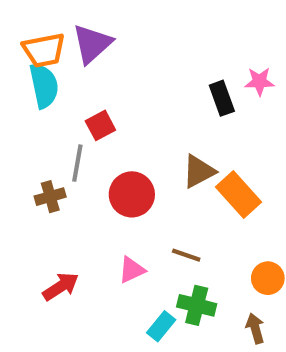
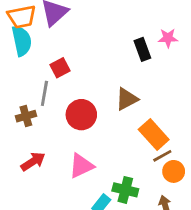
orange rectangle: (239, 194) -> (154, 135), moved
brown line: (186, 255) -> (162, 156), moved, turned -48
pink triangle: (132, 270) -> (81, 166), size x1.4
red arrow: (61, 287) -> (33, 161), moved

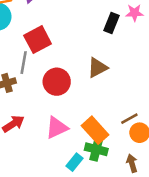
black rectangle: (142, 49) -> (112, 23), turned 42
red square: (60, 68) -> (38, 40), size x1.5
orange rectangle: (154, 135) -> (95, 130), moved

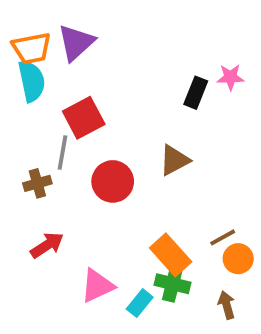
pink triangle: (57, 128) -> (97, 286), moved

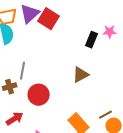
red square: (84, 118) -> (49, 19), moved, turned -30
red circle: (113, 181) -> (39, 95), moved

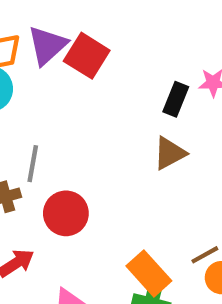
brown triangle: (81, 75) -> (170, 153), moved

